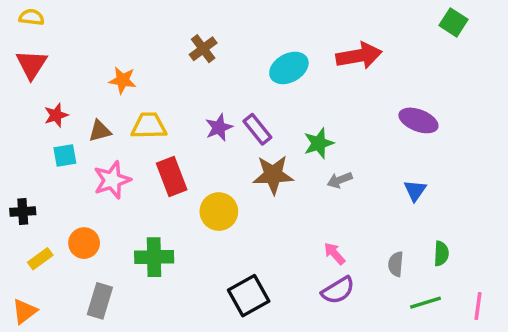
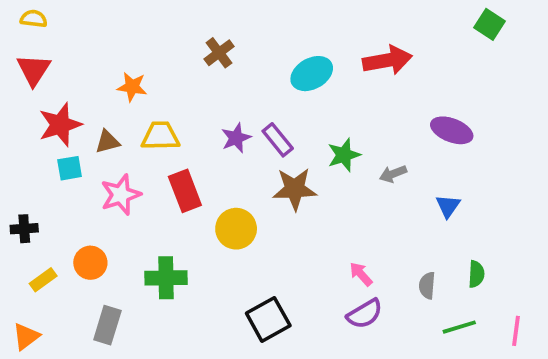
red star: (56, 115) -> (60, 125), size x1.6
gray arrow: (340, 180) -> (393, 174), moved

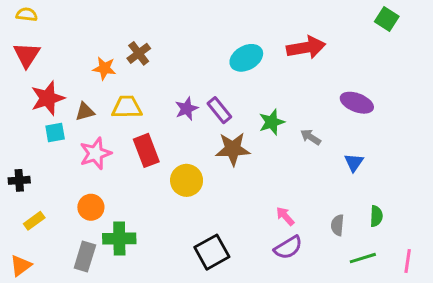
brown cross: (219, 53) -> (139, 53), moved
gray arrow: (393, 174) -> (311, 137), turned 54
orange circle: (90, 263) -> (91, 207), moved
green cross: (166, 278) -> (119, 239), moved

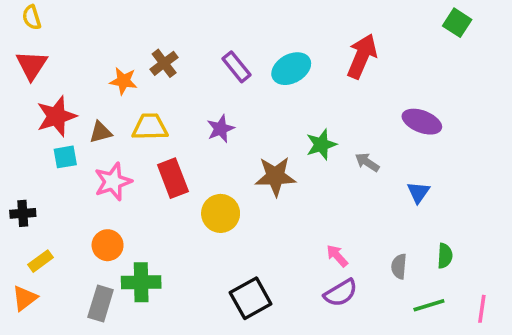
yellow semicircle: (27, 15) -> (32, 17), turned -114
red arrow: (306, 47) -> (362, 56), turned -57
purple rectangle: (219, 110) -> (236, 67), moved
orange triangle: (21, 265) -> (25, 298), moved

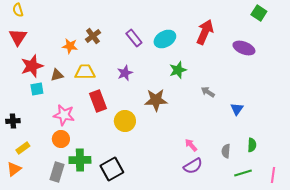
purple ellipse: (422, 122) -> (244, 48), moved
green star: (321, 145) -> (178, 70), moved
pink star: (113, 182) -> (64, 115), moved, turned 30
black square: (251, 298) -> (112, 169), moved

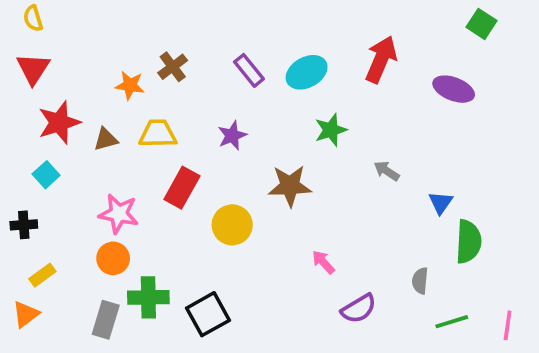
cyan square: (37, 89) -> (46, 175), moved, turned -32
red rectangle: (98, 101) -> (182, 188), turned 50
pink arrow: (191, 145) -> (323, 262), moved
green semicircle: (252, 145) -> (468, 242), moved, size x1.6

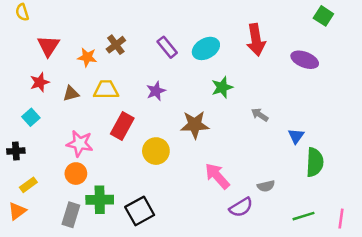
red arrow: (381, 59) -> (256, 40), turned 148
red triangle: (33, 69) -> (48, 46), moved
red star: (59, 123) -> (40, 82), size x0.7
pink arrow: (323, 262) -> (217, 176), size x1.6
gray semicircle: (420, 281) -> (266, 186), moved, turned -108

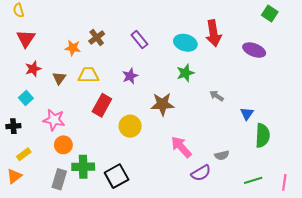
red triangle: (48, 46) -> (26, 39), moved
cyan ellipse: (206, 48) -> (185, 43), moved, turned 45
brown triangle: (71, 93) -> (59, 78), turned -40
pink star: (80, 144) -> (54, 120), moved

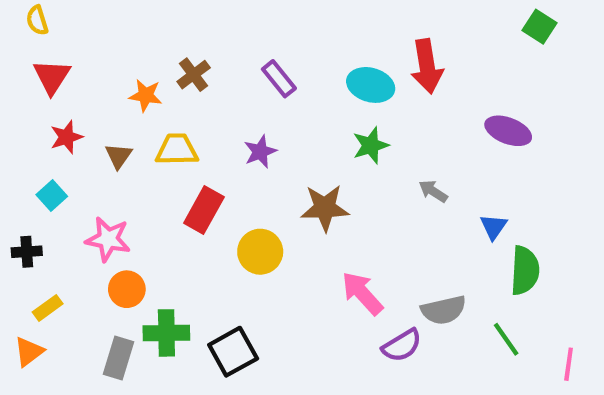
purple ellipse: (254, 50) -> (508, 131), moved
gray semicircle: (222, 155) -> (444, 310), size x1.5
green line: (253, 180) -> (506, 339), moved, turned 72

